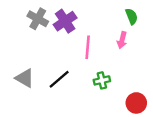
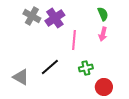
green semicircle: (132, 16) -> (103, 14), moved
gray triangle: (25, 78) -> (21, 77), moved
red circle: (136, 103) -> (104, 87), moved

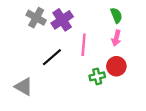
black line: (50, 67) -> (52, 57), moved
red circle: (104, 87) -> (116, 66), moved

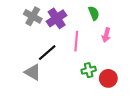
green semicircle: (116, 15) -> (94, 13), moved
red circle: (116, 66) -> (108, 78), moved
gray triangle: (24, 87) -> (33, 72), moved

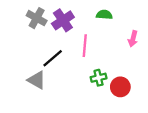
green semicircle: (94, 13) -> (104, 15), turned -64
pink arrow: (106, 35) -> (133, 39), moved

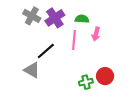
green semicircle: (104, 15) -> (82, 19), moved
pink arrow: (133, 39) -> (96, 34), moved
green cross: (99, 78) -> (86, 82), moved

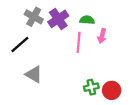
black line: (46, 51) -> (20, 45), moved
red circle: (105, 76) -> (112, 90), moved

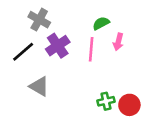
purple cross: (58, 19) -> (58, 46), moved
green semicircle: (87, 20) -> (101, 23), turned -32

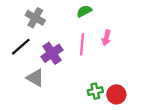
green semicircle: (101, 23) -> (84, 11), moved
purple cross: (58, 46) -> (52, 53), moved

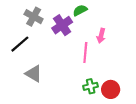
pink line: (82, 44) -> (85, 53), moved
purple cross: (52, 53) -> (62, 25), moved

